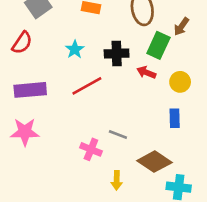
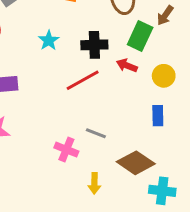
red line: (87, 86) -> (83, 80), moved

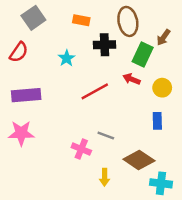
black cross: (94, 45) -> (105, 45), moved

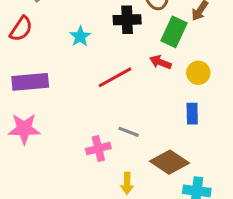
pink cross: (81, 149) -> (98, 149), turned -36

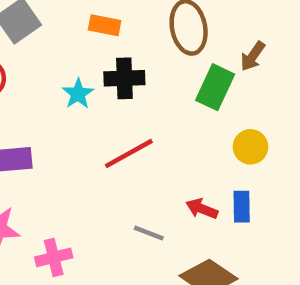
black cross: (127, 20) -> (124, 78), moved
red arrow: (160, 62) -> (202, 209), moved
pink cross: (98, 149) -> (54, 257), moved

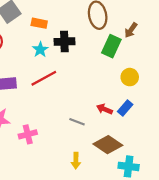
orange rectangle: (105, 25) -> (39, 23), moved
red line: (129, 153) -> (44, 78), moved
blue rectangle: (242, 207) -> (125, 108), turned 42

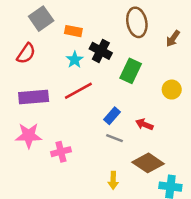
black cross: (64, 42) -> (101, 51), turned 30
green rectangle: (111, 46) -> (131, 71), moved
blue rectangle: (125, 108) -> (112, 116), moved

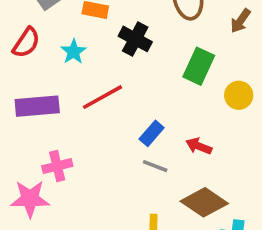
cyan star: (75, 60) -> (74, 52), moved
green rectangle: (131, 71) -> (199, 66), moved
pink star: (29, 136) -> (30, 199), moved
pink cross: (61, 152) -> (57, 166), moved

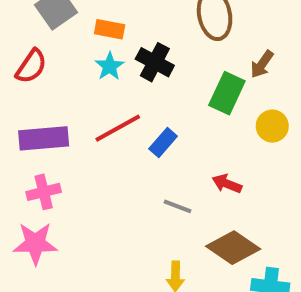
brown arrow: (241, 21) -> (262, 64), moved
cyan star: (74, 52) -> (110, 66), moved
blue rectangle: (152, 133) -> (163, 143), moved
pink cross: (57, 166) -> (44, 192), moved

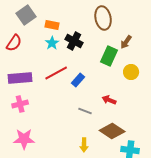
pink star: (35, 243) -> (24, 139), moved

